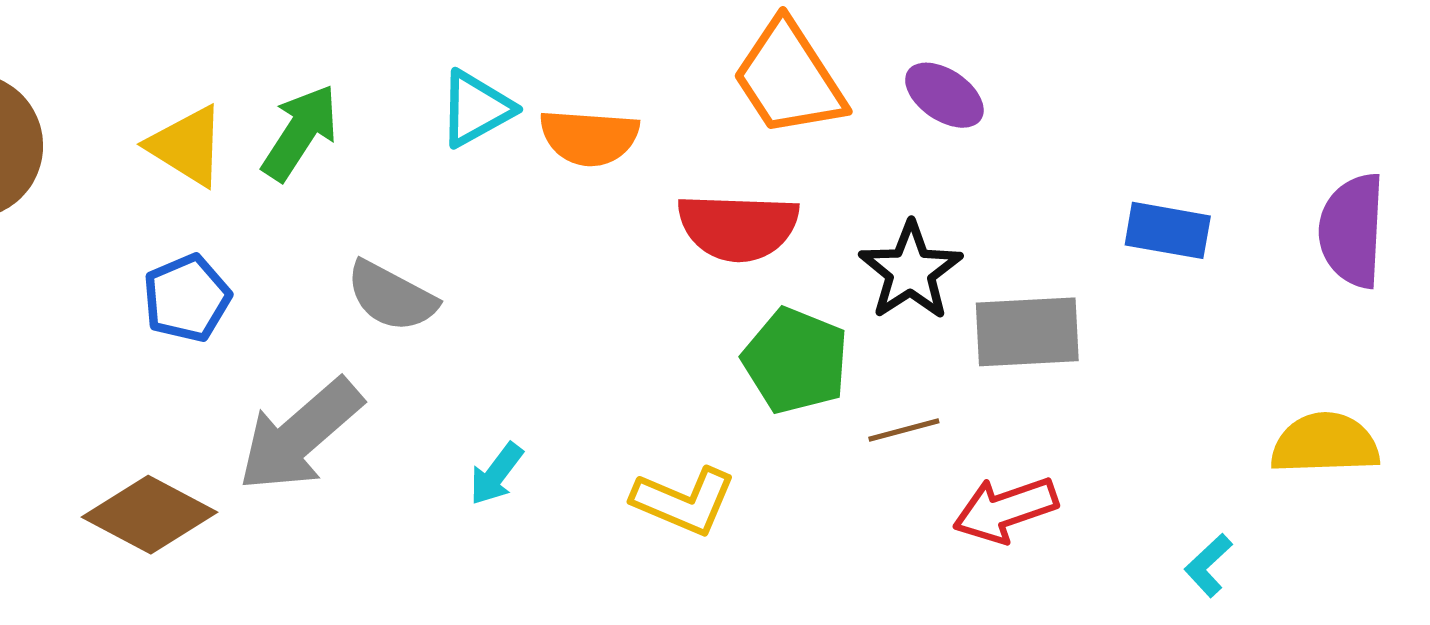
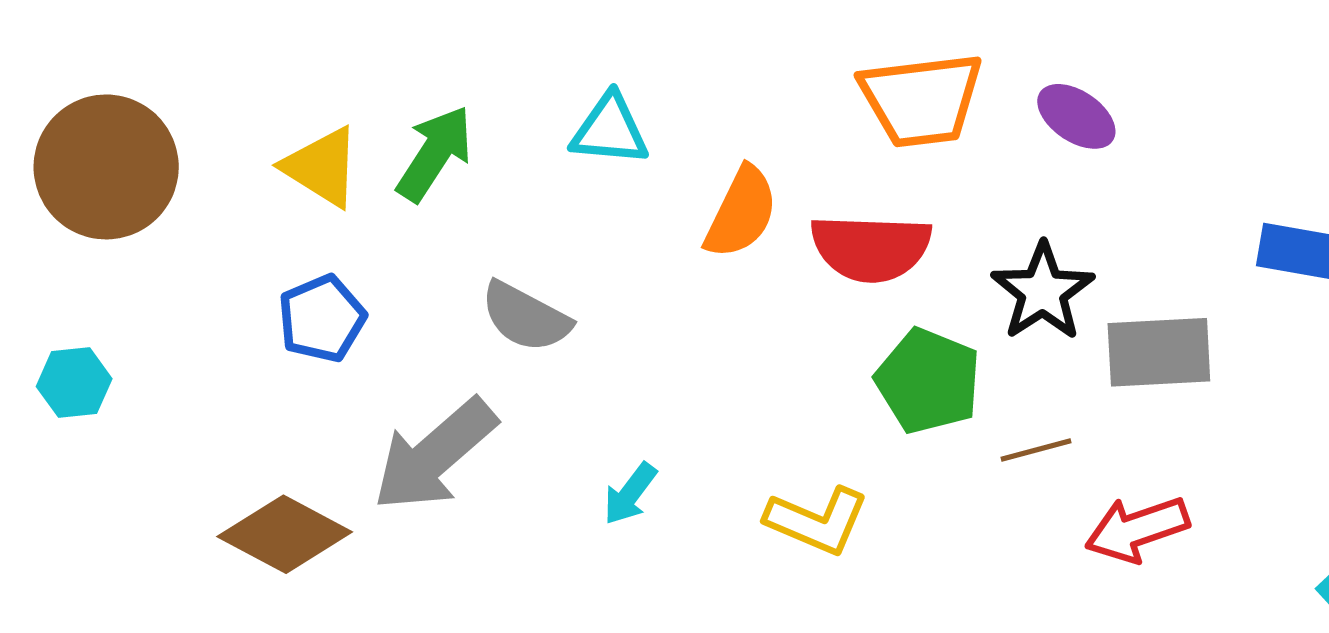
orange trapezoid: (789, 78) -> (921, 100), turned -64
cyan triangle: (476, 109) -> (610, 130), turned 34
orange semicircle: (589, 137) -> (741, 212), moved, turned -68

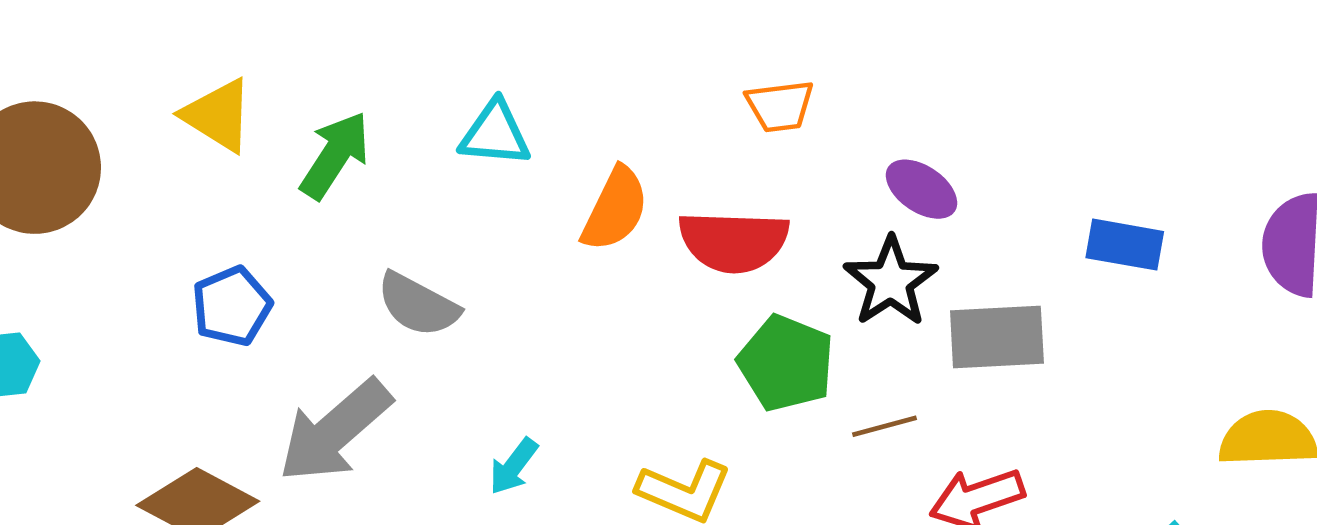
orange trapezoid: (921, 100) -> (780, 106), size x0.6
purple ellipse: (1076, 116) -> (921, 189), moved
yellow triangle: (322, 167) -> (218, 115), moved

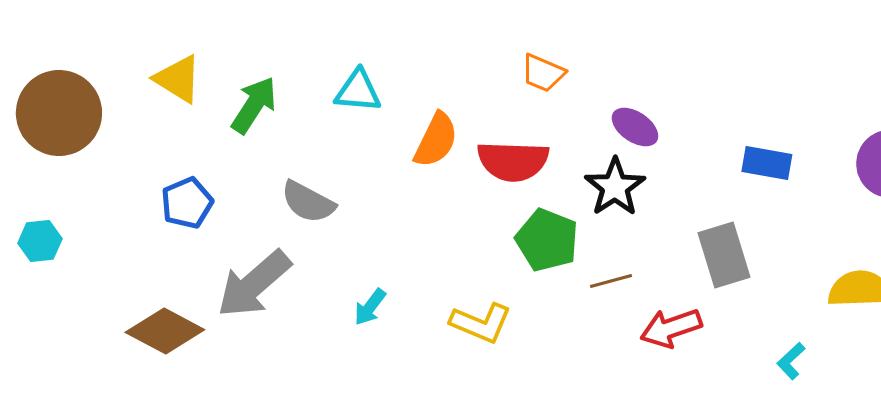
orange trapezoid: (780, 106) -> (543, 73), turned 30
gray rectangle: (997, 337) -> (724, 255), moved, turned 76

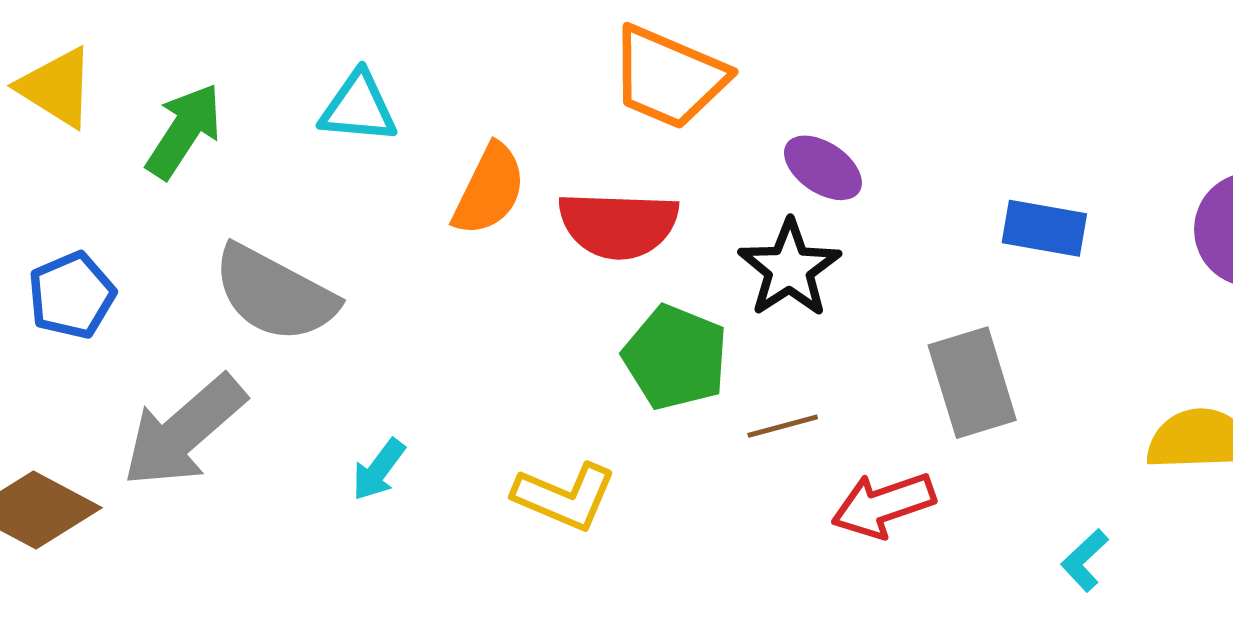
orange trapezoid: (543, 73) -> (669, 77), size x1.6
gray semicircle: (308, 202) -> (275, 294), size x1.4

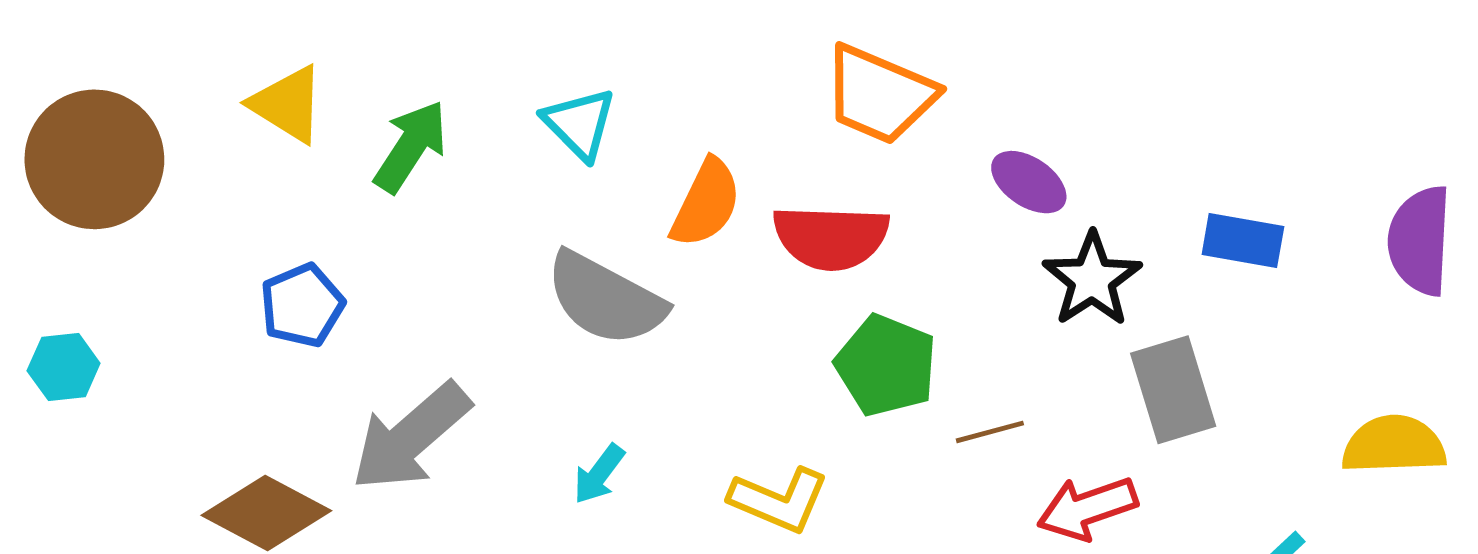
cyan triangle: (358, 107) -> (579, 124), turned 40
black star: (789, 268) -> (1092, 279), moved
gray semicircle: (275, 294) -> (605, 299), moved

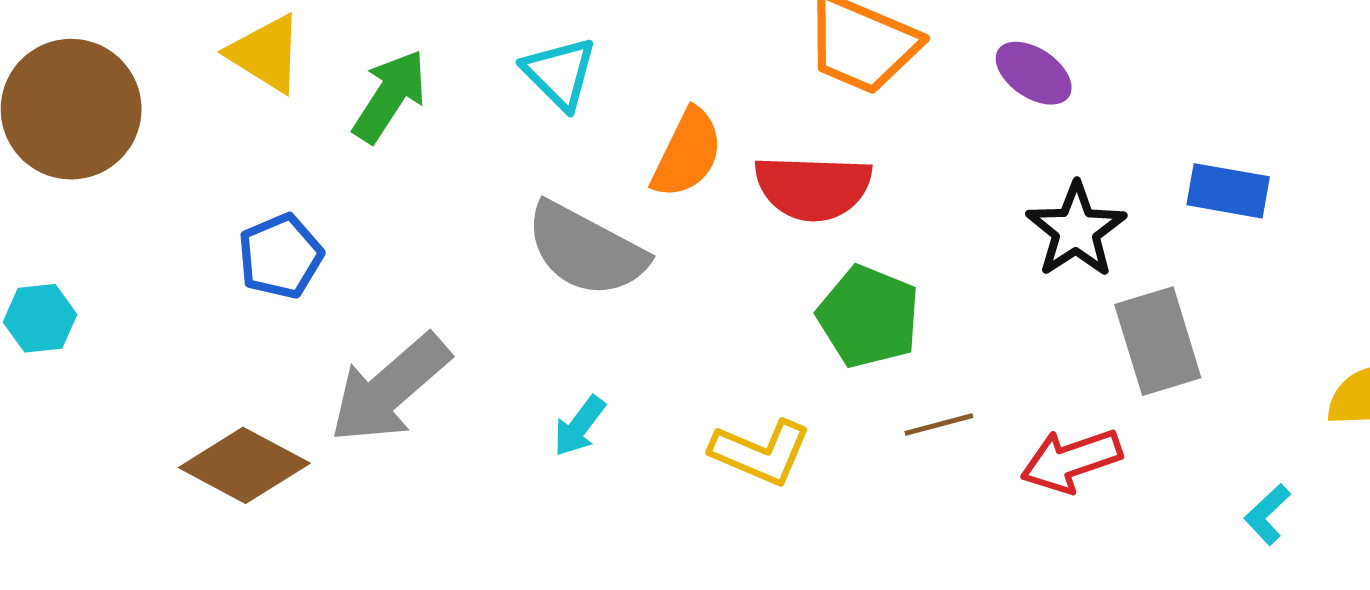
purple ellipse: (1029, 182) -> (1034, 73), moved
brown line: (990, 432) -> (939, 425), moved

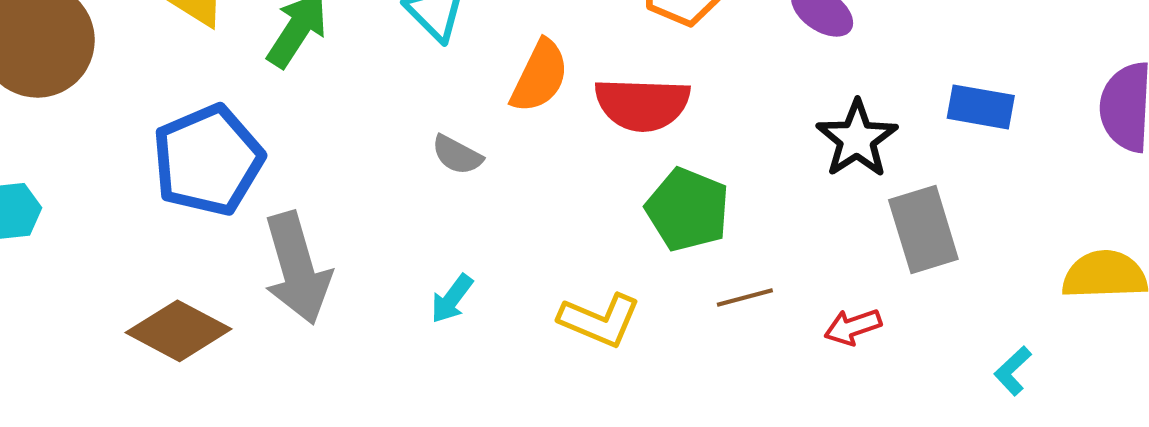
gray semicircle: (586, 250) -> (457, 155), size x0.5
blue pentagon: (280, 256) -> (208, 160), size x1.6
gray arrow: (390, 389) -> (297, 268), turned -65
red arrow: (1071, 460) -> (853, 327), size x0.7

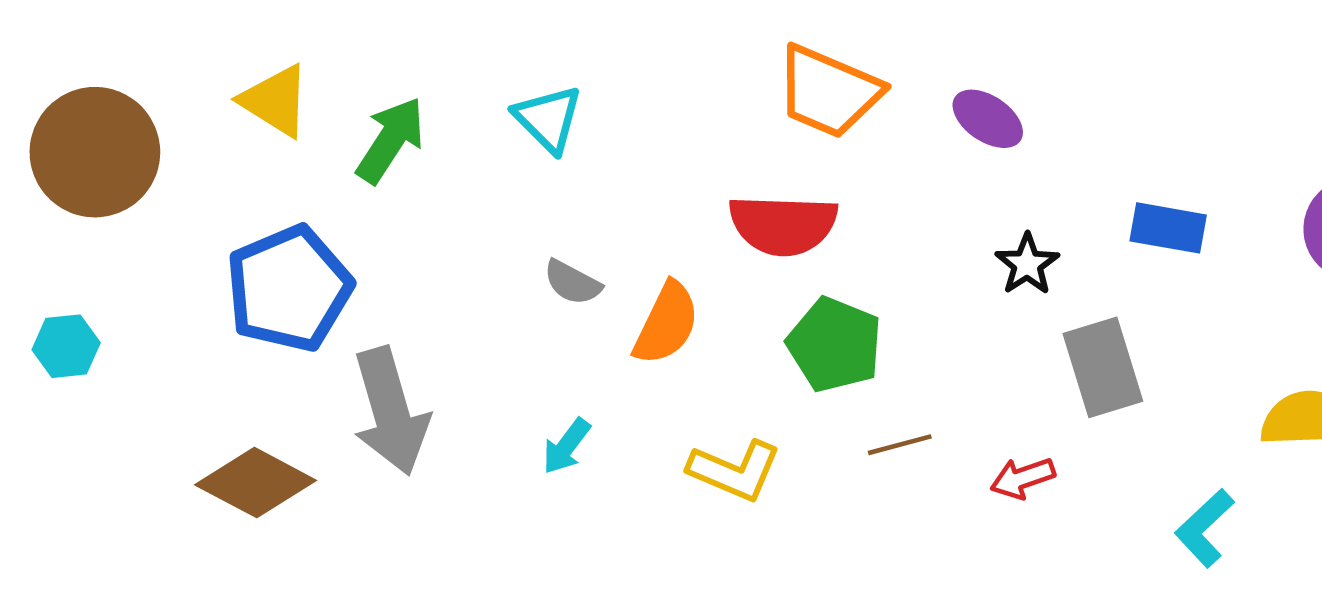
orange semicircle: (540, 76) -> (666, 323), moved
black star: (857, 139) -> (1027, 264), size x0.7
cyan L-shape: (1013, 371) -> (1204, 528), size x1.4

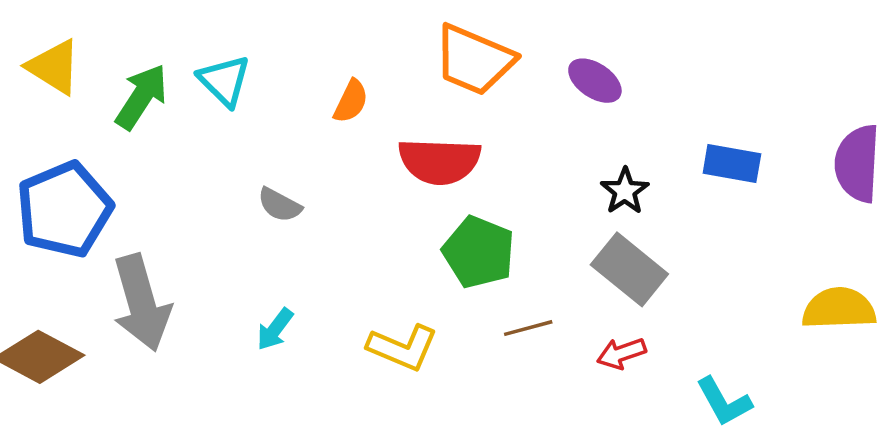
cyan triangle: (548, 119) -> (224, 81), moved
orange semicircle: (666, 323) -> (351, 101), moved, size x0.7
gray rectangle: (1103, 367) -> (629, 269), moved, turned -34
cyan L-shape: (1204, 528) -> (724, 402), moved, turned -76

